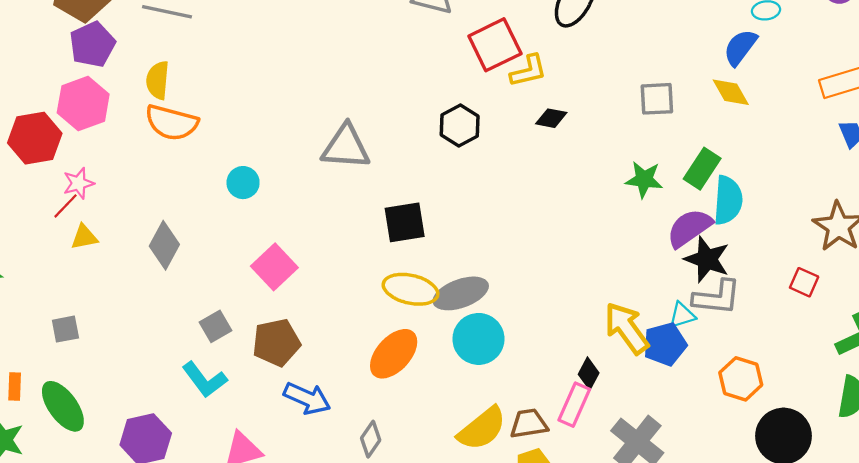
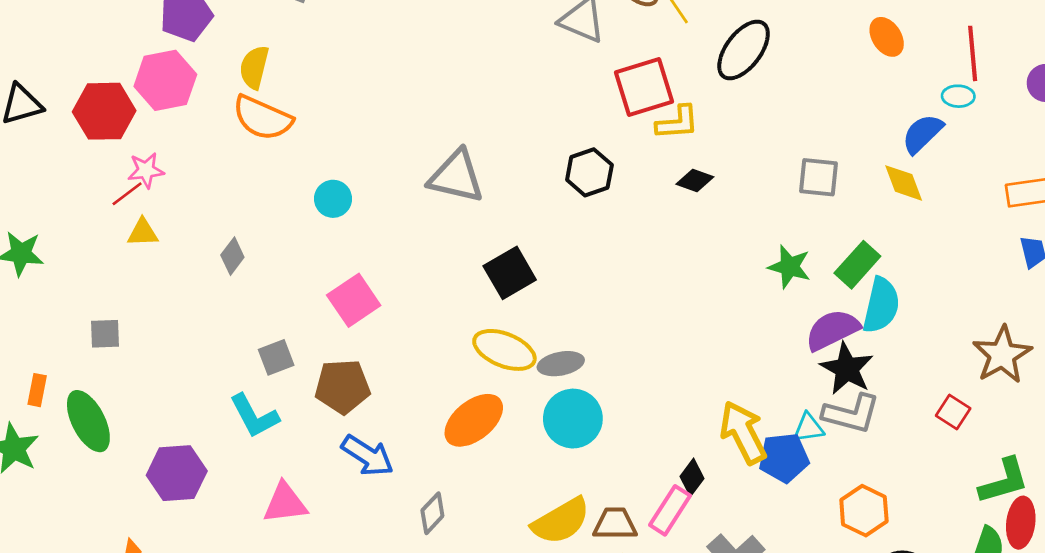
black square: (405, 222) -> (510, 273), turned -30
gray diamond: (164, 245) -> (232, 256), size x0.7
gray ellipse: (461, 293) -> (561, 364), size x0.7

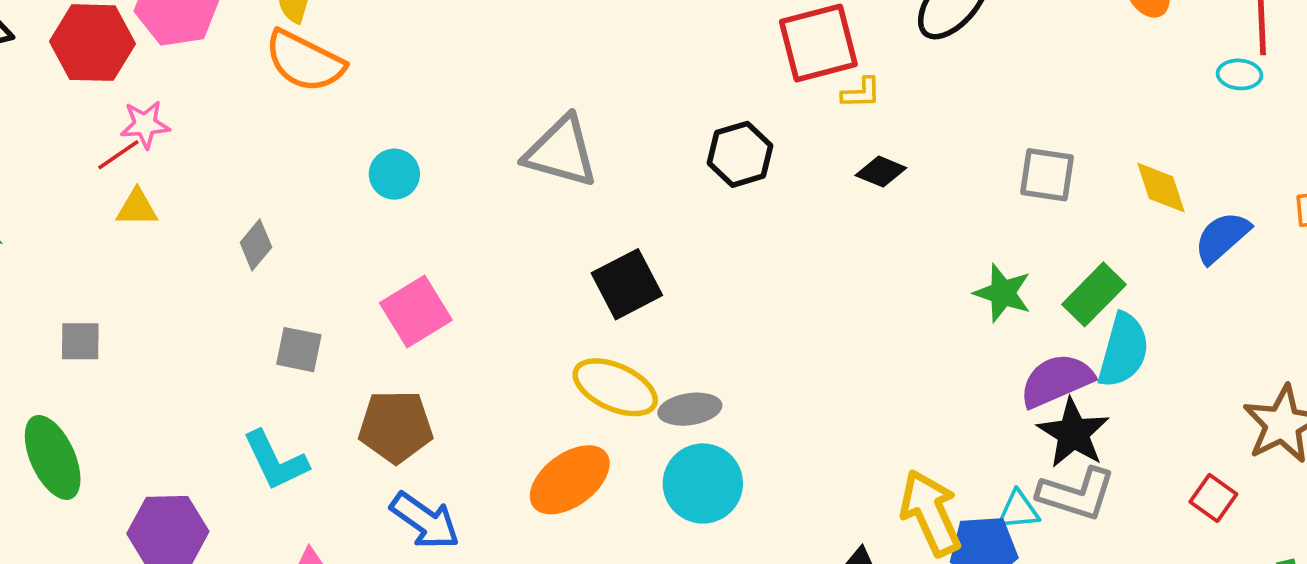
yellow L-shape: (677, 123) -> (861, 93), size x0.7
blue semicircle: (922, 134) -> (1222, 237), moved
gray square: (276, 357) -> (299, 350), moved, turned 30

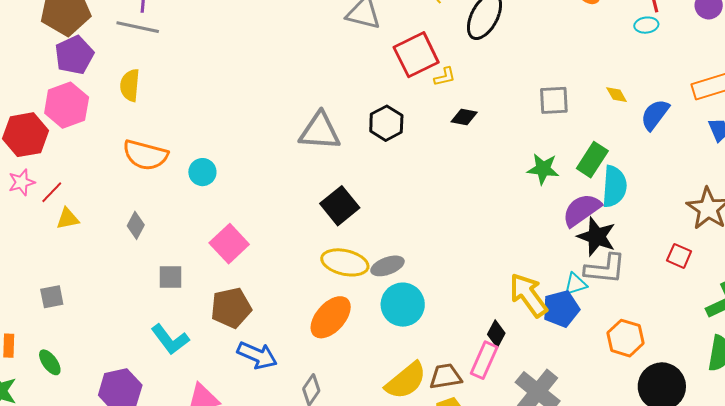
orange semicircle: (305, 61) -> (145, 155), moved
pink star: (145, 124) -> (22, 182), moved
gray triangle: (561, 152) -> (320, 131), moved
yellow diamond: (1161, 188) -> (617, 95), size x0.7
green ellipse: (53, 457) -> (50, 362), size x0.6

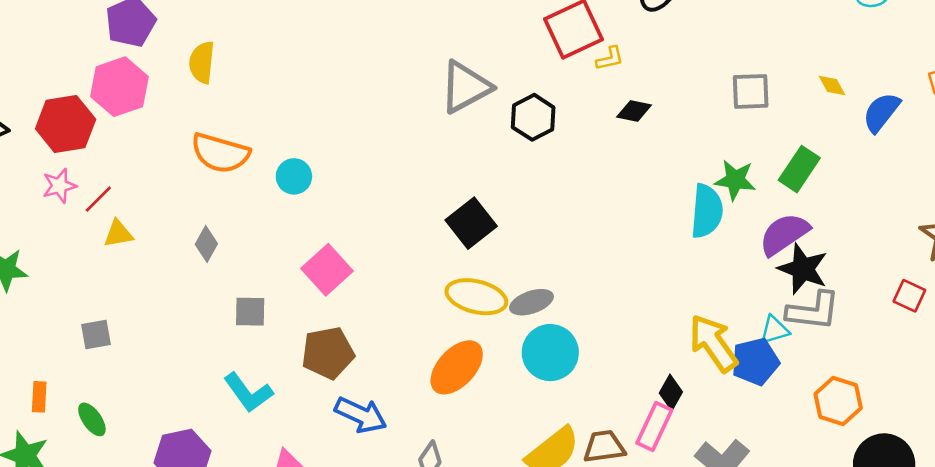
gray triangle: (320, 131) -> (465, 87), moved, turned -33
cyan semicircle: (614, 186) -> (707, 211), moved

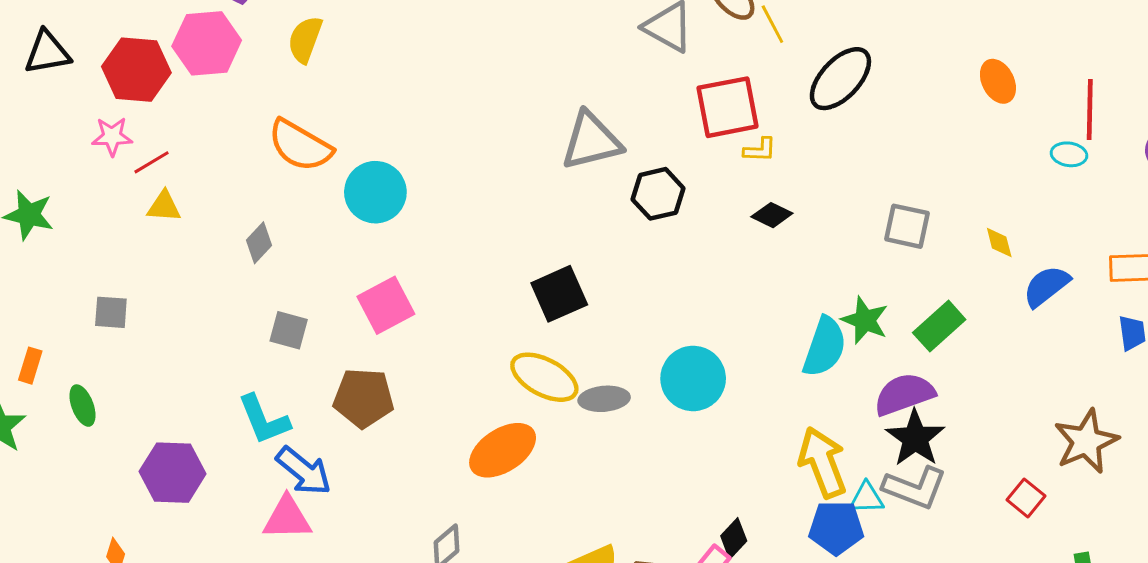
cyan circle: (294, 176) -> (375, 192), size x1.5
yellow arrow: (713, 343) -> (823, 462), moved
cyan circle: (550, 353) -> (693, 378), moved
blue arrow: (361, 415) -> (304, 471), moved

